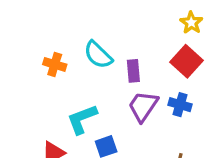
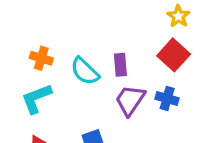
cyan semicircle: (98, 55) -> (85, 71), moved
cyan L-shape: (82, 119) -> (36, 99), moved

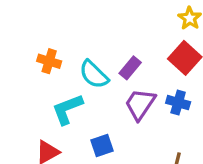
purple rectangle: (120, 65) -> (130, 68), turned 45
cyan L-shape: (36, 99) -> (67, 109), moved

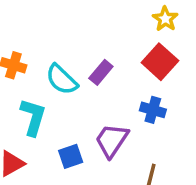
purple trapezoid: (140, 104) -> (112, 140), moved
cyan L-shape: (67, 109) -> (33, 117), turned 128

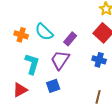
cyan semicircle: (62, 80) -> (44, 32), moved
purple trapezoid: (112, 140) -> (60, 60), moved

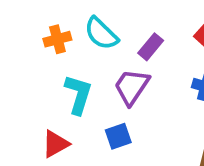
orange cross: (21, 35) -> (57, 39), turned -32

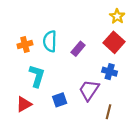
cyan semicircle: (101, 33) -> (50, 41), turned 48
purple trapezoid: (132, 87) -> (89, 90), moved

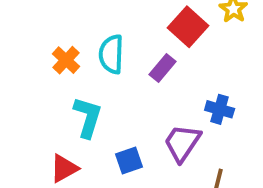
red square: (114, 42) -> (188, 27), moved
orange cross: (25, 45) -> (66, 60), turned -32

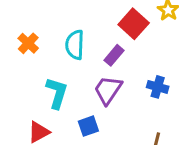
orange cross: (66, 60) -> (28, 43), moved
purple trapezoid: (182, 143) -> (108, 90), moved

